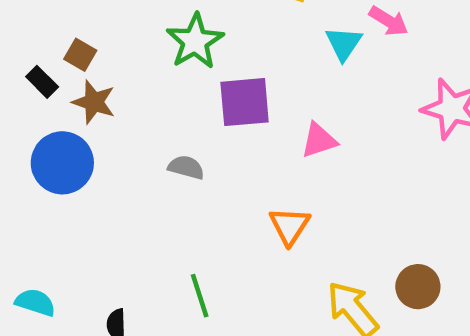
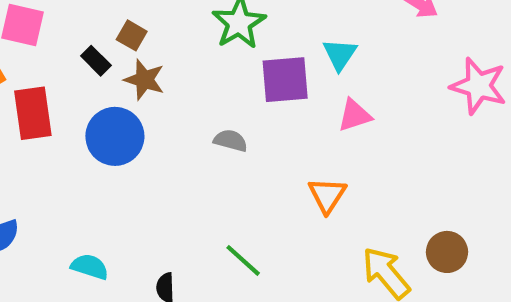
cyan triangle: (344, 44) -> (340, 54), moved
green line: (200, 296) -> (243, 260), turned -30

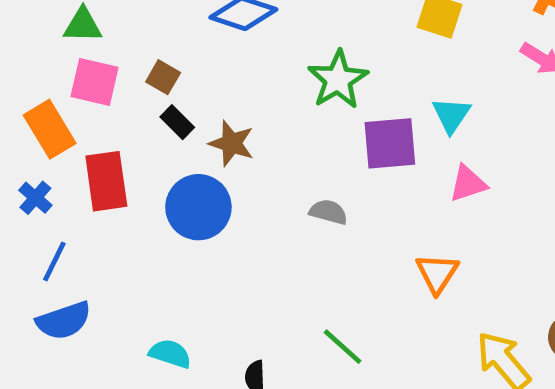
brown square: (132, 35) -> (163, 77), moved

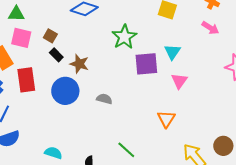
pink triangle: (468, 184) -> (179, 81), turned -36
gray semicircle: (328, 212) -> (104, 99), moved

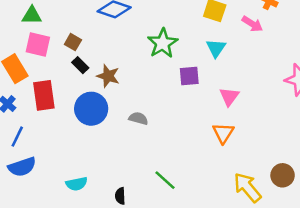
pink arrow: (210, 28) -> (252, 24), moved
cyan triangle: (172, 52) -> (216, 48), moved
purple square: (146, 64) -> (189, 76), size x0.7
orange triangle: (166, 119) -> (223, 133), moved
cyan semicircle: (53, 153) -> (77, 184), turned 150

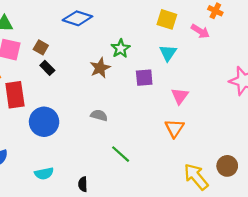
green star: (163, 43) -> (121, 48), size x0.7
brown star: (108, 76) -> (100, 68), moved, turned 30
blue circle: (91, 109) -> (44, 122), moved
green line: (165, 180) -> (121, 154), moved

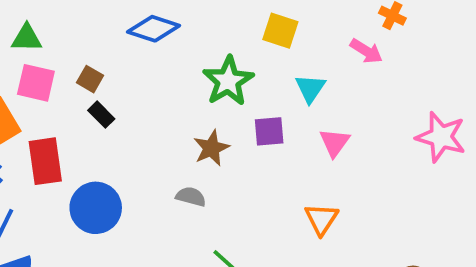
yellow square: (167, 19) -> (280, 31), moved
green star: (121, 48) -> (228, 81), size x1.5
brown star: (100, 68) -> (211, 148), moved
pink triangle: (180, 96) -> (335, 143), moved

